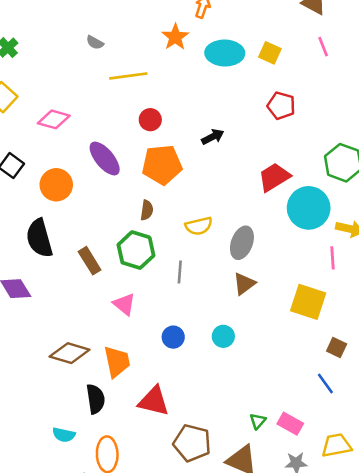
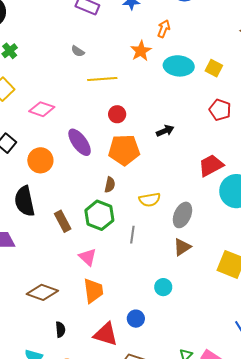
blue circle: (173, 337) -> (136, 319), moved
orange trapezoid: (117, 362) -> (93, 291), moved
black semicircle: (96, 399) -> (60, 330), size x0.7

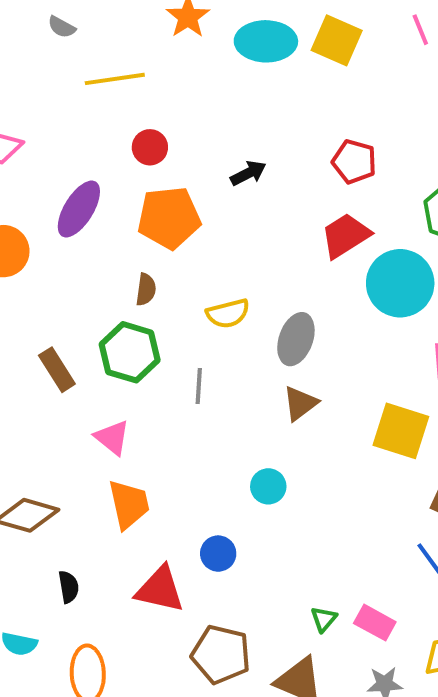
yellow square: (214, 68) -> (337, 40), size x1.4
red pentagon: (220, 110) -> (354, 162), moved
purple ellipse: (80, 142) -> (79, 209), turned 72

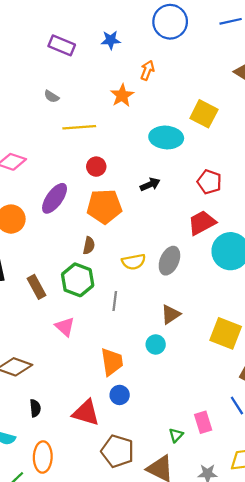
cyan ellipse: (266, 41) -> (166, 137), moved
gray ellipse: (296, 339) -> (169, 261), moved
cyan circle: (268, 486) -> (156, 344), moved
orange trapezoid: (129, 504) -> (112, 362), moved
pink rectangle: (375, 623) -> (203, 422), moved, turned 40

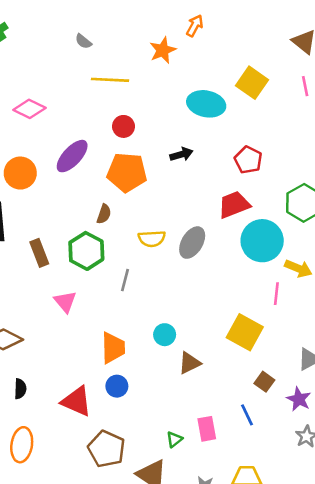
brown triangle: (171, 314) -> (189, 363), moved

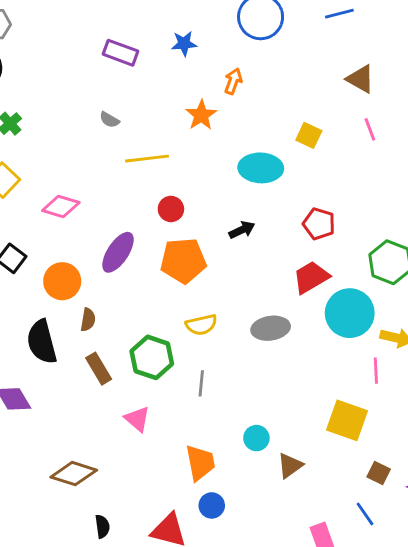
yellow square: (252, 83) -> (309, 135), size x0.7
brown semicircle: (104, 214) -> (88, 320), moved
yellow semicircle: (152, 239) -> (201, 325), moved
gray ellipse: (192, 243) -> (271, 328), turned 60

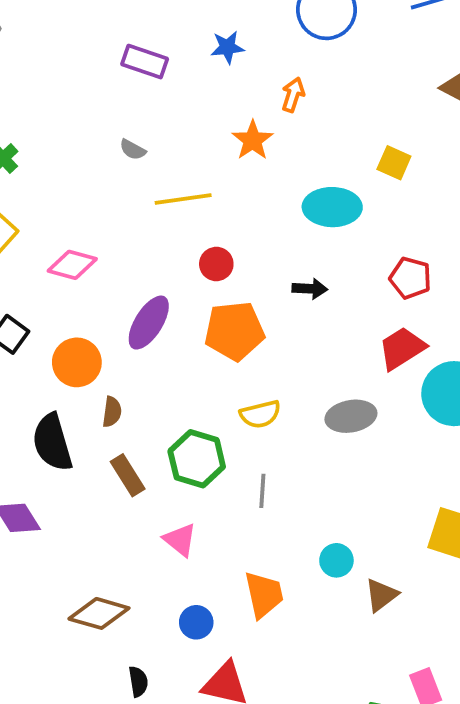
black arrow: (242, 230) -> (310, 289), turned 30
blue circle: (212, 505) -> (196, 622), moved

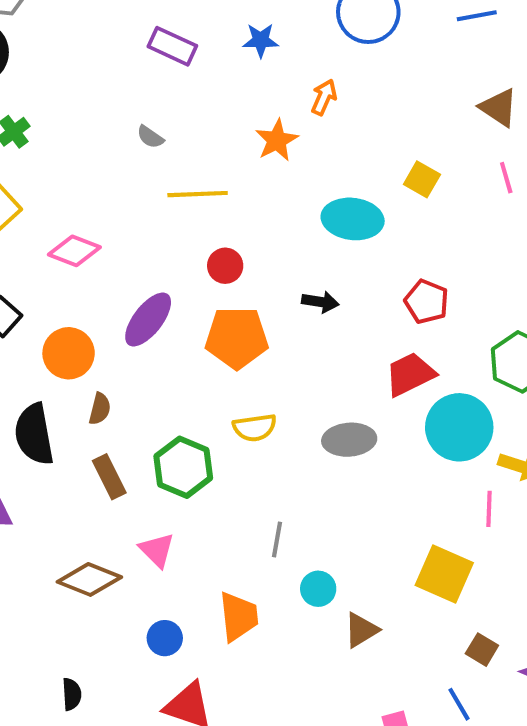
gray line: (262, 491) -> (277, 539), moved
brown diamond: (99, 613) -> (89, 579), moved
black semicircle: (138, 682) -> (72, 694), moved

